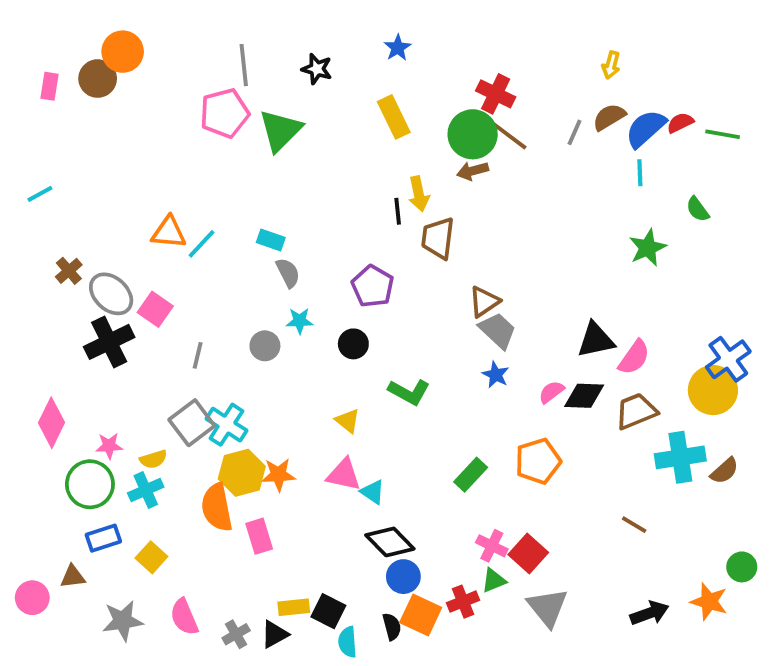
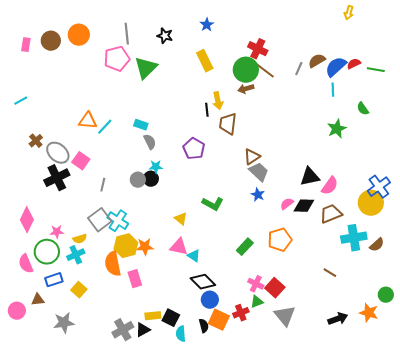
orange circle: (123, 52) -> (79, 35), moved
yellow arrow: (611, 65) -> (349, 13), moved
black circle: (353, 344) -> (151, 179), moved
pink semicircle: (184, 617) -> (26, 264), moved
gray cross: (236, 634) -> (123, 330), size x1.5

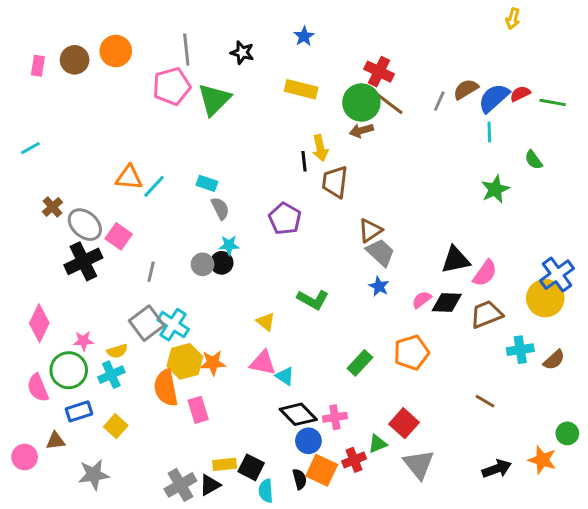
yellow rectangle: (205, 61) -> (301, 89), turned -50
cyan cross: (354, 238) -> (520, 350), size x0.7
pink cross: (256, 284) -> (335, 417), moved, turned -35

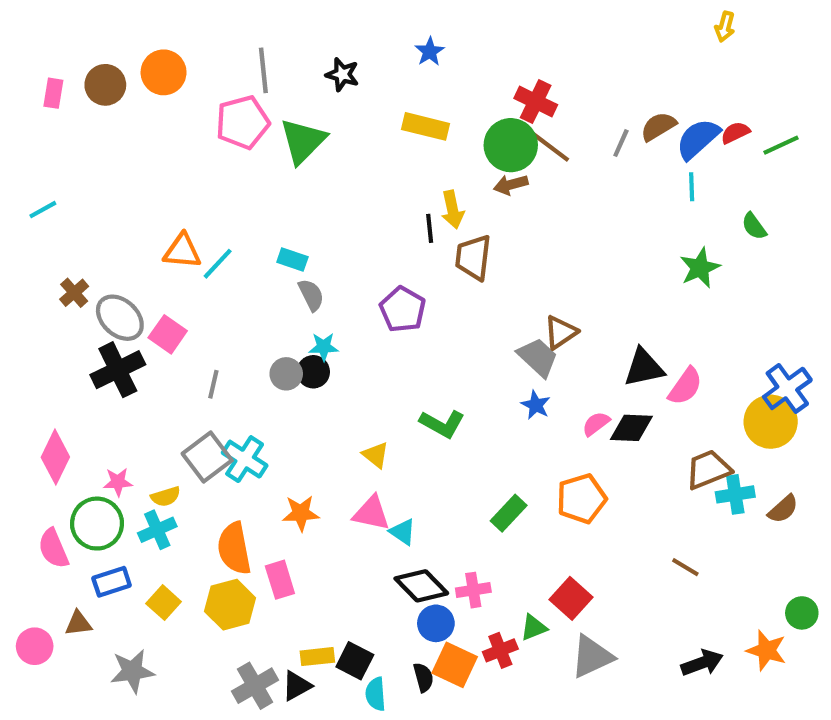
green line: (553, 102) -> (781, 145), turned -35
brown triangle: (370, 230) -> (561, 332), moved
brown trapezoid: (486, 314) -> (708, 469), moved
yellow hexagon: (185, 361) -> (230, 605), moved
gray triangle: (419, 464) -> (592, 657), turned 44

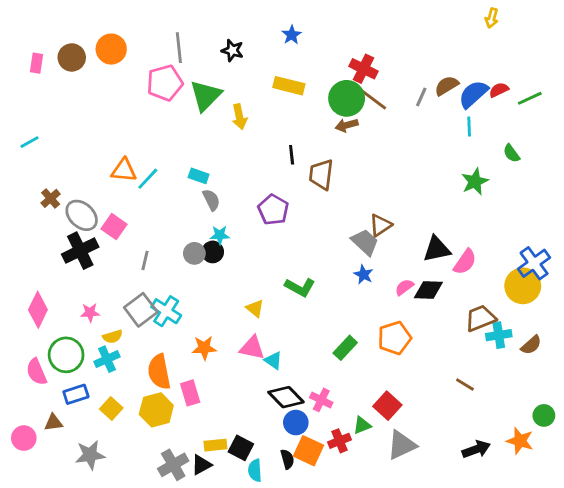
yellow arrow: (453, 210) -> (239, 117), moved
pink star: (118, 482) -> (90, 313), moved
pink cross: (473, 590) -> (321, 400), turned 35

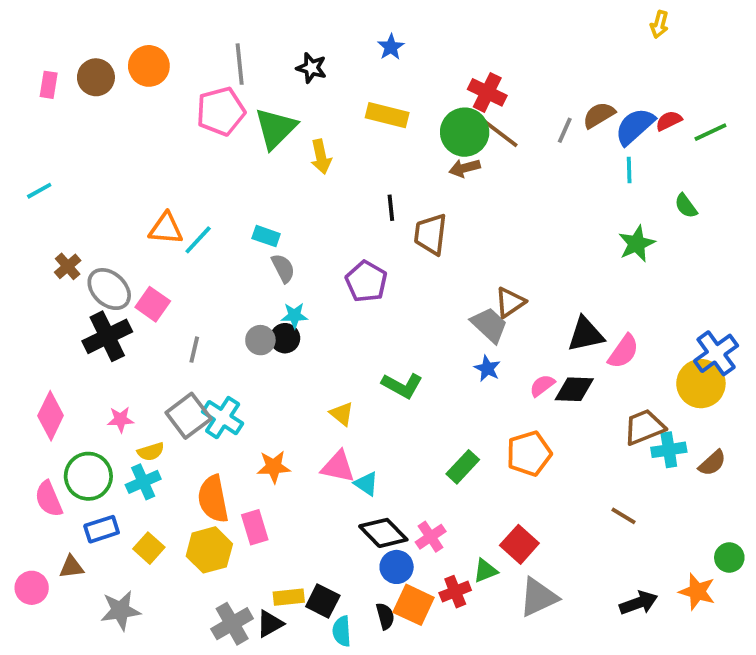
pink cross: (321, 400) -> (431, 537), turned 30

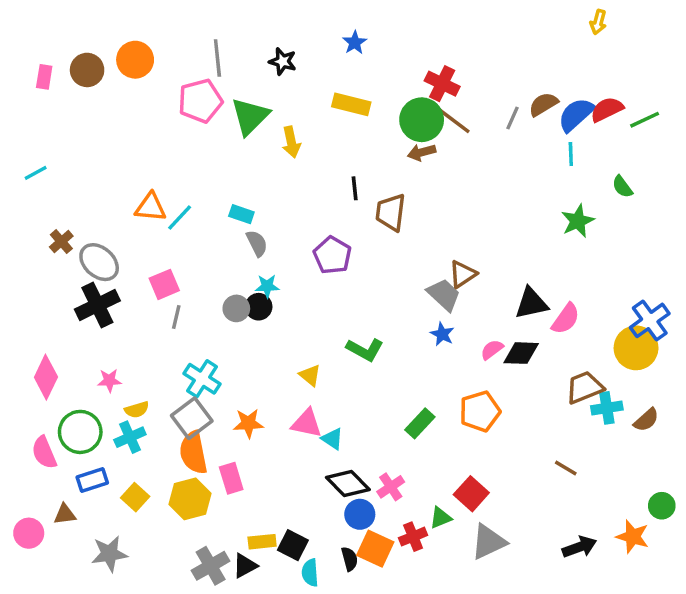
red semicircle: (669, 121) -> (607, 109), size x1.4
pink square: (153, 304) -> (164, 284), moved, turned 32
gray square: (189, 416) -> (192, 418), moved

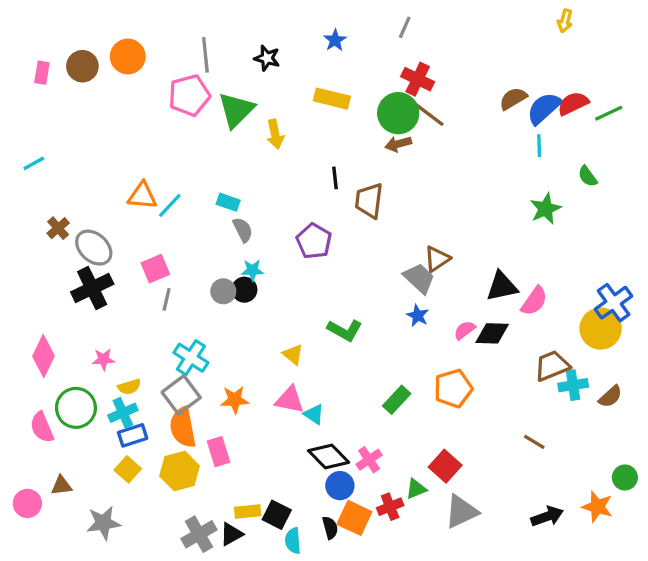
gray line: (513, 118) -> (405, 27), moved
blue rectangle: (92, 480) -> (133, 435), moved

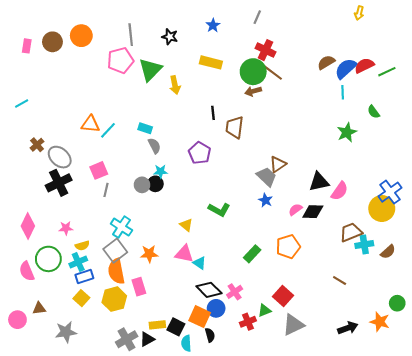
orange square: (354, 518) -> (200, 317), moved

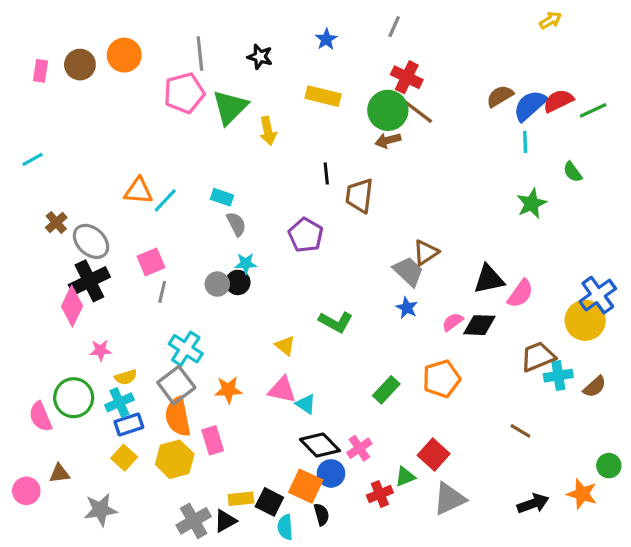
yellow arrow: (359, 13) -> (550, 20), turned -136
pink diamond: (28, 226) -> (72, 306), moved

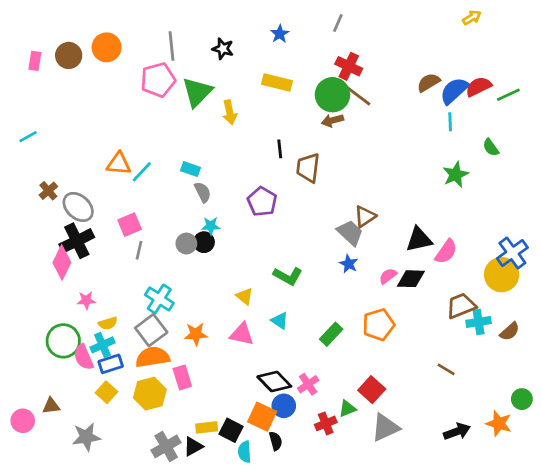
cyan triangle: (306, 404) -> (280, 321), moved
pink semicircle: (40, 417) -> (84, 357), moved
orange semicircle: (178, 417) -> (153, 357), turned 92

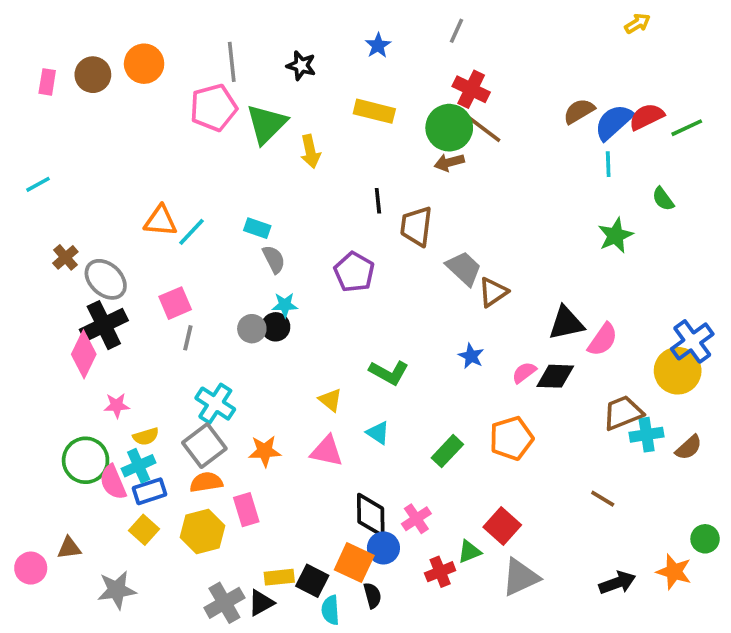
gray trapezoid: (350, 233) -> (464, 268), moved
orange semicircle: (153, 357) -> (206, 482), size x0.7
black diamond: (274, 381) -> (371, 515), turned 44

